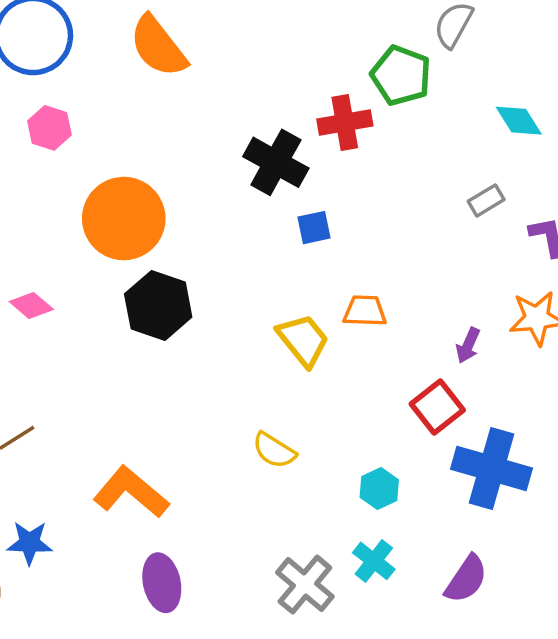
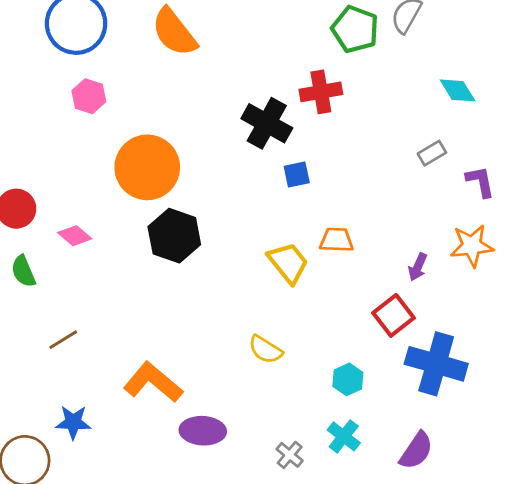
green pentagon: (401, 75) -> (355, 29), moved
purple ellipse: (162, 583) -> (203, 431), moved, turned -75
gray cross: (305, 585) -> (290, 455), size x0.6

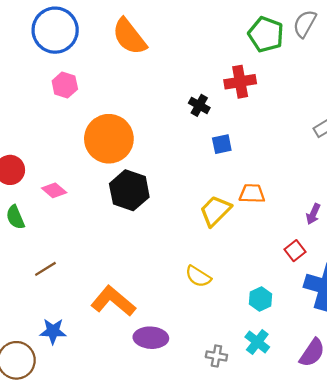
black cross: (267, 123) -> (199, 105), size x0.6
yellow trapezoid: (288, 263) -> (215, 211), turned -96
red square: (394, 315) -> (295, 251), size x0.7
gray cross: (290, 455) -> (216, 356), turned -30

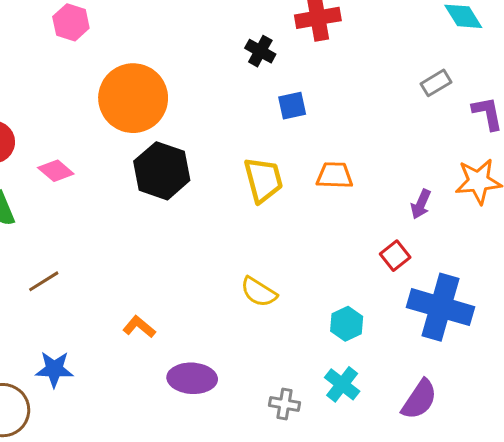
yellow trapezoid: (215, 211) -> (263, 180), moved, turned 120
orange L-shape: (113, 301) -> (139, 327), size x0.5

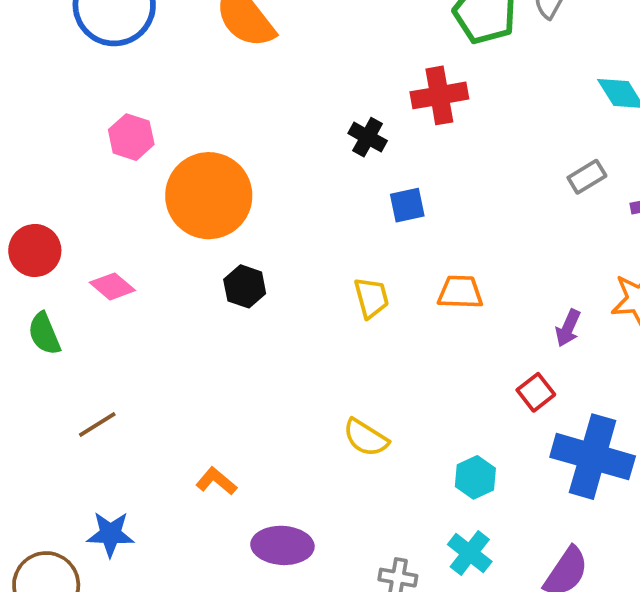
pink hexagon: (71, 22) -> (131, 137), moved
black hexagon: (162, 171) -> (245, 286), size x0.6
yellow trapezoid: (263, 180) -> (371, 298), size x0.7

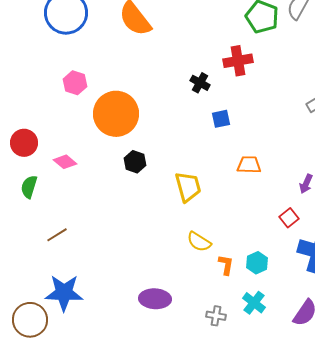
yellow trapezoid: (371, 298) -> (188, 187), moved, size x1.4
green semicircle: (44, 334) -> (29, 187), turned 40
orange L-shape: (216, 481) -> (226, 265), moved, turned 60
blue star: (110, 534) -> (64, 293), size x1.5

